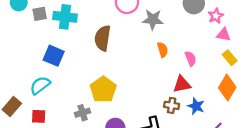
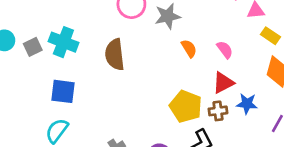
cyan cross: (65, 17) -> (63, 42), turned 30
yellow pentagon: (103, 89) -> (186, 106), moved

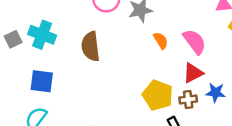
pink semicircle: (225, 50) -> (194, 42), size x1.5

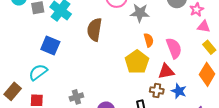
yellow pentagon: (158, 95) -> (137, 62), moved

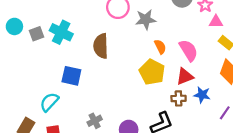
blue square: (50, 46) -> (71, 76), moved

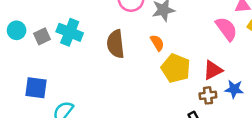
orange semicircle: (160, 47) -> (157, 43), moved
pink semicircle: (189, 50) -> (226, 29), moved
blue square: (71, 76) -> (36, 88), moved

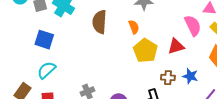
red triangle: (213, 70) -> (176, 46), moved
blue square: (36, 88) -> (44, 40), moved

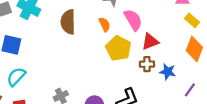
pink semicircle: (193, 25) -> (133, 20), moved
brown cross: (168, 78) -> (147, 64), moved

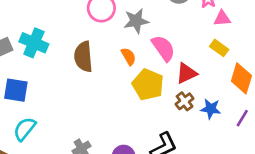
yellow rectangle: (192, 20) -> (219, 48), moved
brown cross: (147, 64) -> (185, 101), turned -32
purple line: (190, 90) -> (242, 118), moved

